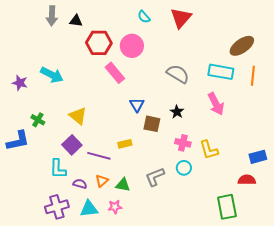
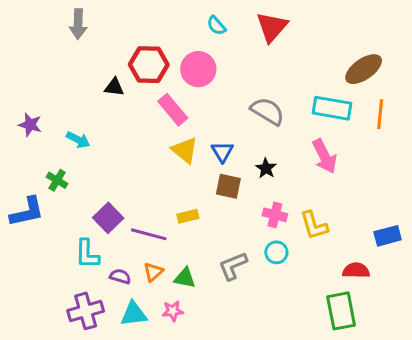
black triangle: (76, 21) -> (114, 87), moved
cyan arrow: (52, 75) -> (78, 140), moved, size x0.7
blue triangle: (137, 105) -> (222, 152), moved
yellow triangle: (78, 116) -> (185, 150), moved
red semicircle: (247, 180) -> (356, 270), moved

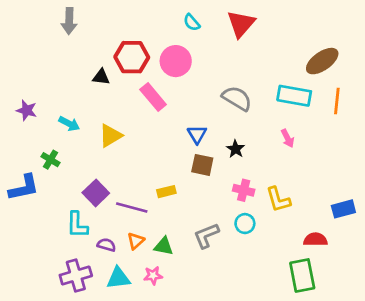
yellow triangle: (185, 150) -> (110, 136), moved, turned 50
pink arrow: (325, 156) -> (288, 138), size x0.6

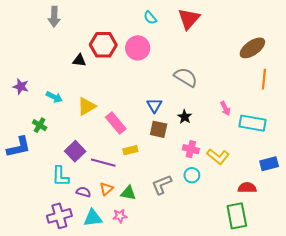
cyan rectangle: (294, 96) -> (252, 123), moved
pink rectangle: (153, 97) -> (116, 123), moved
yellow L-shape: (278, 200) -> (218, 156), turned -35

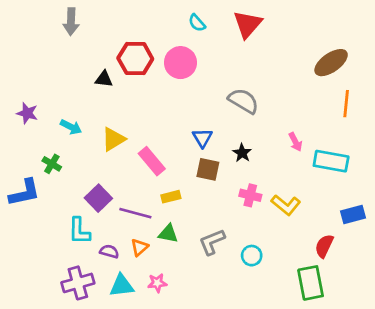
cyan circle: (192, 175) -> (252, 256), moved
red semicircle: (247, 188) -> (324, 246), turned -66
green triangle: (128, 193) -> (168, 234), moved

